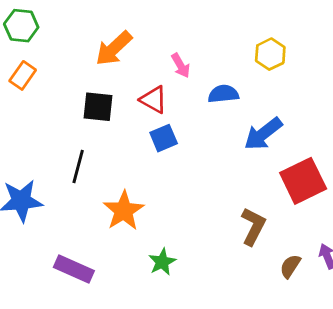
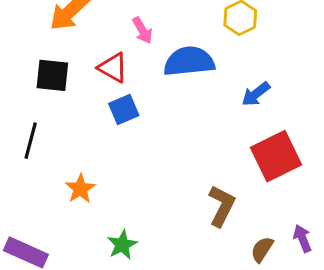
blue semicircle: (223, 94) -> (189, 61), size x1.5
blue arrow: (263, 134) -> (256, 94), moved, size x0.7
orange star: (124, 211) -> (80, 189), size x0.7

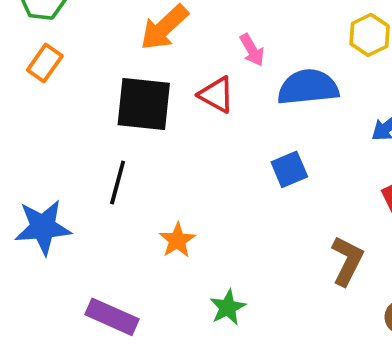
black square: (52, 75) -> (144, 104), size x1.4
blue square: (124, 110) -> (289, 169), moved

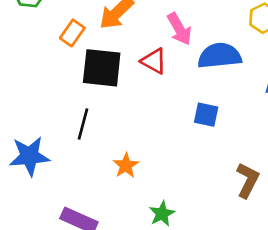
pink arrow: (252, 50) -> (179, 29), size x1.4
orange rectangle: (45, 63) -> (72, 33), moved
blue square: (289, 169) -> (206, 115), turned 35

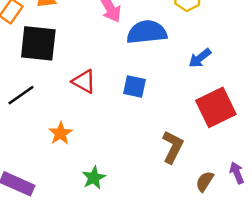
red triangle: (154, 61) -> (84, 82), moved
black line: (83, 124) -> (21, 95), turned 40

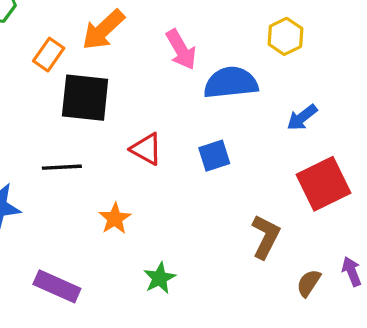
blue square: (134, 86) -> (214, 156), turned -30
black line: (21, 95) -> (62, 167), turned 32

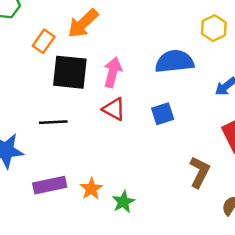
pink arrow: (181, 50) -> (113, 72), moved, turned -136
orange star: (115, 218) -> (91, 189), moved
purple rectangle: (57, 286) -> (50, 185), moved, turned -36

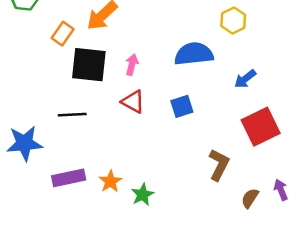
pink arrow: (113, 72) -> (132, 65), size x0.7

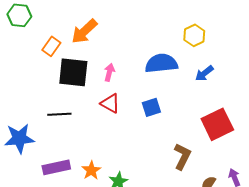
blue arrow: (245, 79) -> (204, 73), moved

